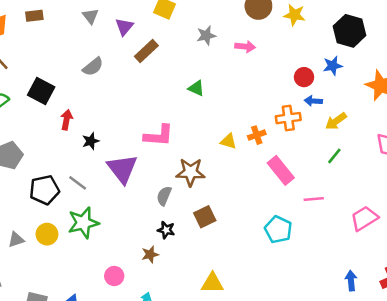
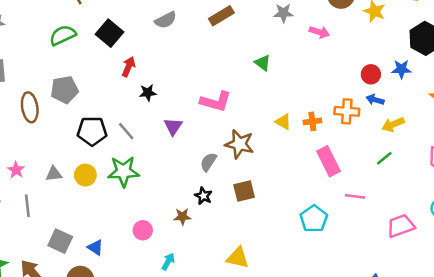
purple triangle: (122, 169) -> (173, 126), size x0.6

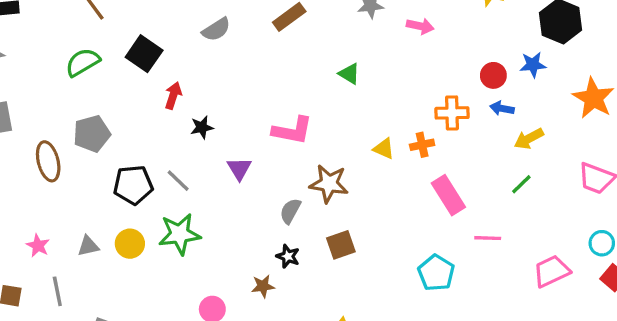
orange cross: (347, 111) -> (452, 113), moved

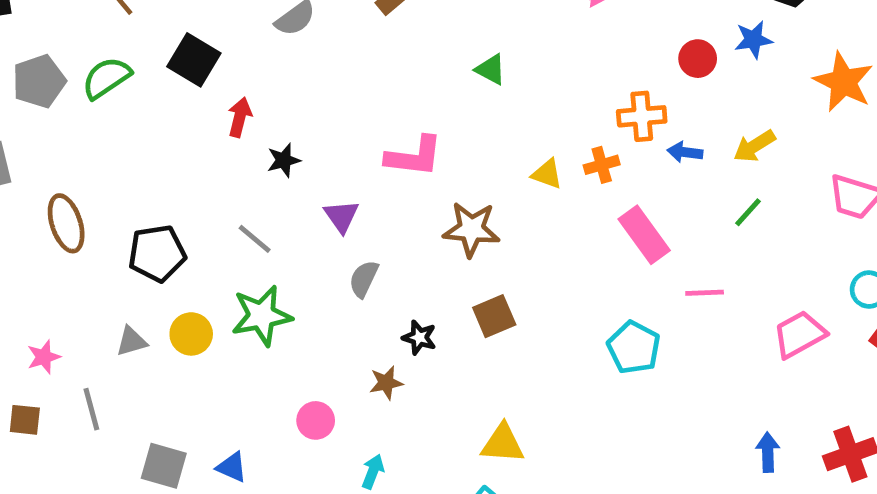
blue arrow: (502, 108) -> (685, 152), moved
gray pentagon: (92, 134) -> (39, 81), moved
black pentagon: (133, 185) -> (157, 253), moved
gray semicircle: (290, 211) -> (364, 279), moved
pink star: (38, 246) -> (44, 357), moved, turned 30

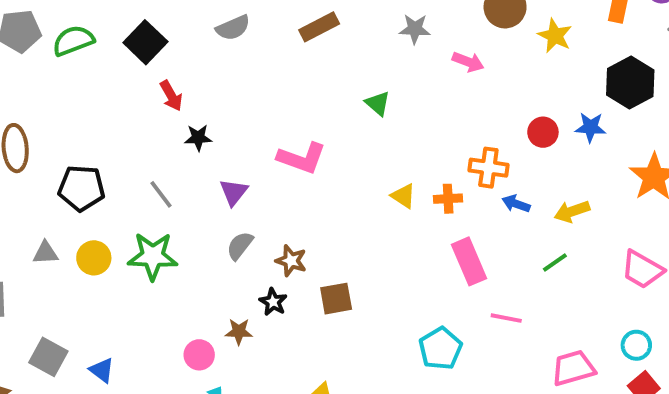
red arrow: (240, 117) -> (171, 96), turned 124
brown star: (471, 229) -> (291, 261), moved, size x0.7
pink circle: (316, 420) -> (199, 355), moved

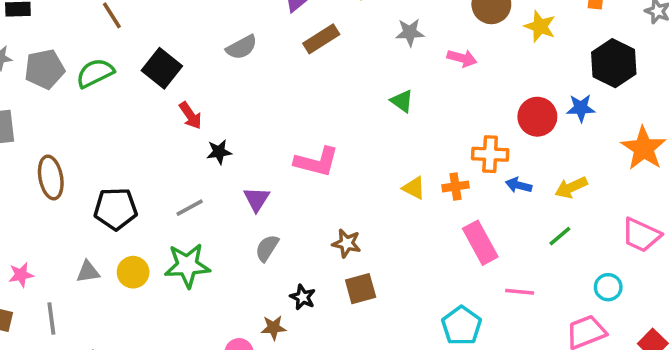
green triangle: (378, 103) -> (402, 101), moved
red circle: (543, 132) -> (537, 117), size x1.4
gray line: (161, 194) -> (190, 208), turned -76
brown star: (291, 261) -> (347, 243), moved
cyan circle: (636, 345) -> (608, 287), moved

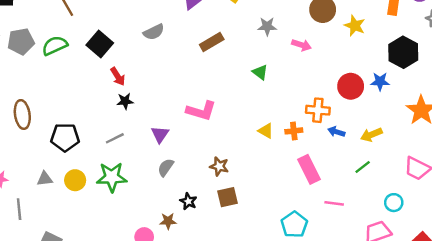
brown rectangle: (321, 39) -> (212, 42), moved
black star: (219, 152) -> (125, 101), moved

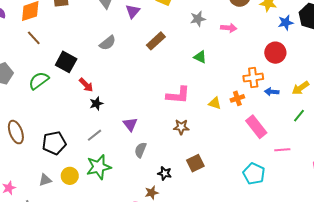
green semicircle: (55, 46) -> (39, 81), moved
blue star: (380, 82) -> (286, 23), moved
pink L-shape: (201, 111) -> (178, 95), moved
brown star: (219, 166) -> (181, 127), moved

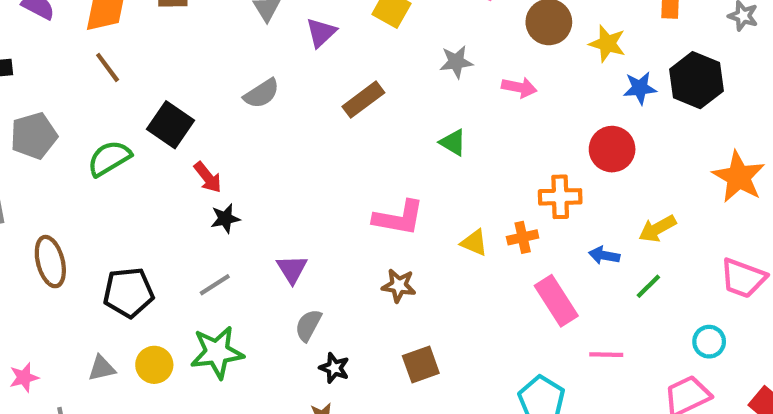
blue arrow: (272, 92) -> (604, 255), moved
black star: (165, 173) -> (334, 368), moved

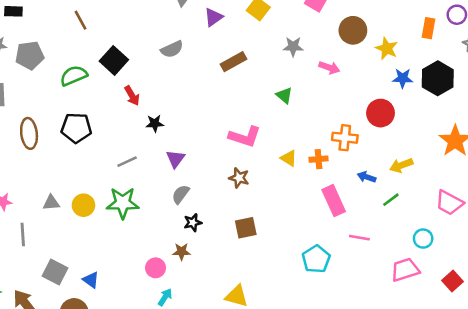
black star: (225, 219) -> (155, 123), moved
black pentagon: (128, 292) -> (76, 128), moved
black star: (334, 368) -> (193, 223), turned 30

